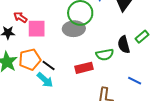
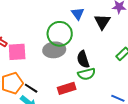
black semicircle: (124, 45) -> (83, 59), moved

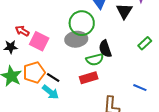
pink square: (17, 52) -> (39, 41), turned 30
green semicircle: (87, 74) -> (95, 59), moved

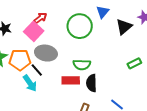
red arrow: (22, 31) -> (40, 18), moved, turned 96
gray ellipse: (76, 39) -> (46, 53), moved
black semicircle: (105, 49) -> (92, 83), moved

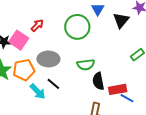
pink square: (34, 31) -> (19, 40), moved
black line: (37, 70) -> (53, 84), moved
red rectangle: (71, 80) -> (118, 89), moved

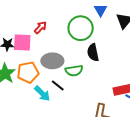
pink square: (19, 40) -> (22, 43), turned -30
green semicircle: (86, 65) -> (74, 71), moved
black semicircle: (98, 81) -> (93, 53), moved

